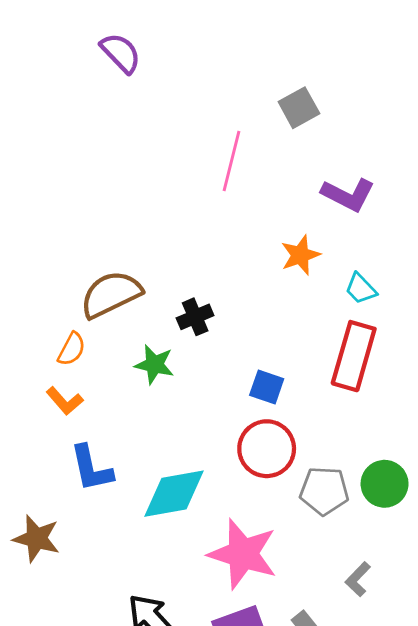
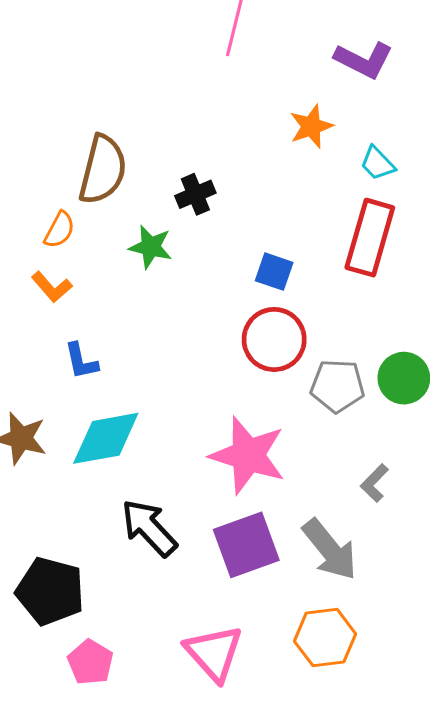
brown semicircle: (111, 294) -> (103, 170), turned 130
blue L-shape: (91, 468) -> (81, 361), size x0.7
cyan diamond: (174, 494) -> (106, 438), moved

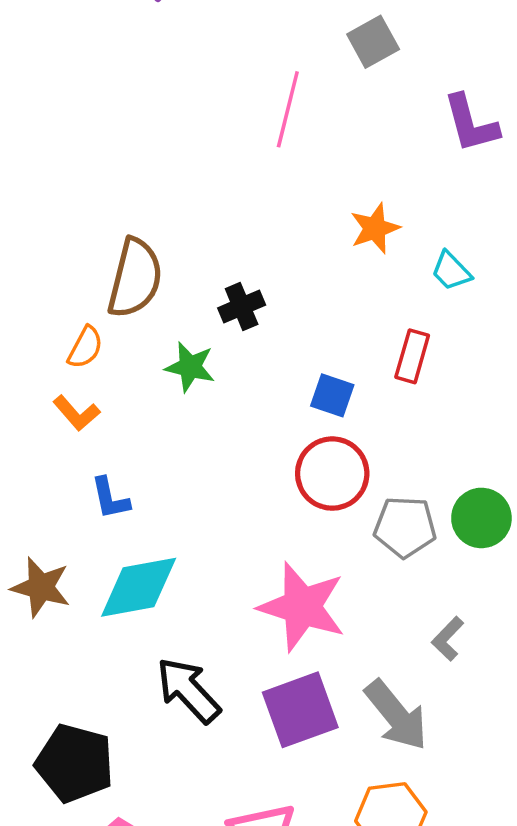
purple L-shape: (364, 60) -> (471, 124), moved, turned 48
red rectangle: (370, 238) -> (412, 356), moved, size x0.6

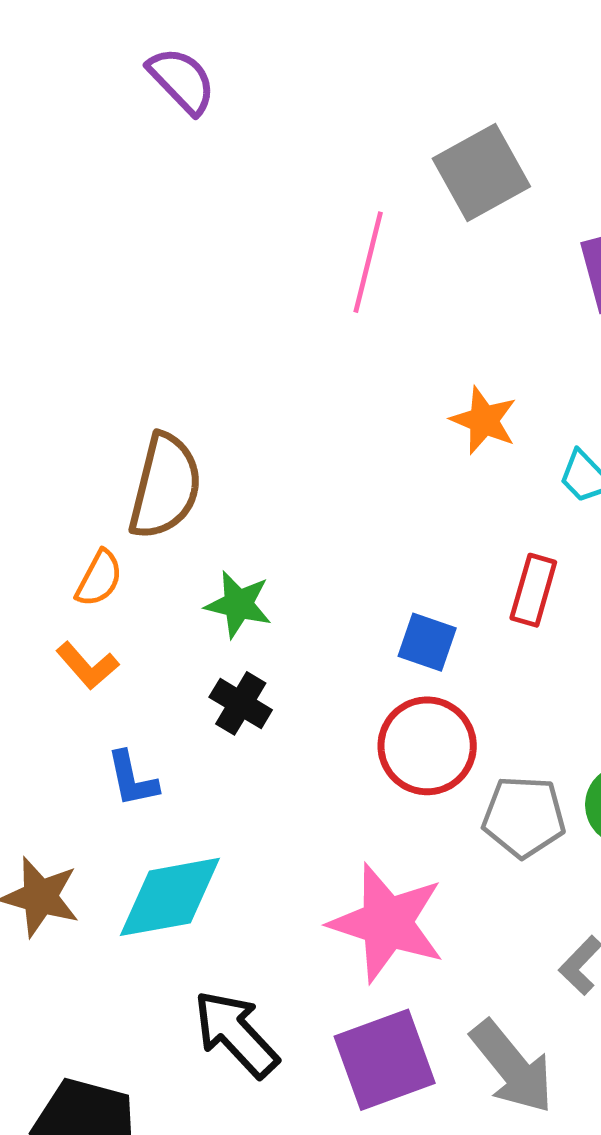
gray square: (373, 42) -> (481, 172), size x1.4
orange star: (375, 228) -> (484, 420), turned -30
black cross: (242, 307) -> (241, 703), moved, turned -36

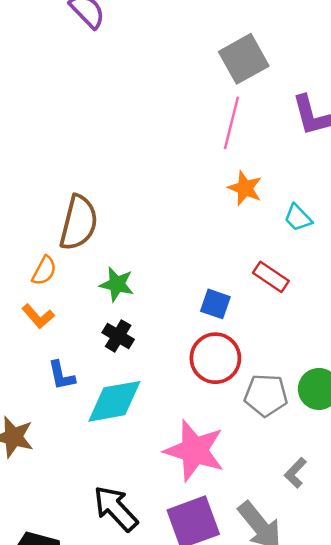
pink line: (368, 262) -> (231, 123), moved
red rectangle: (533, 590) -> (271, 277), turned -72
cyan diamond: (170, 897) -> (114, 401), moved

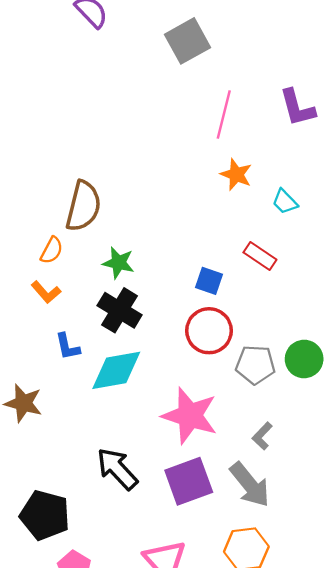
gray square: (244, 59) -> (187, 41), moved
black cross: (118, 336) -> (120, 310), size x1.5
gray L-shape: (295, 473) -> (262, 436), moved

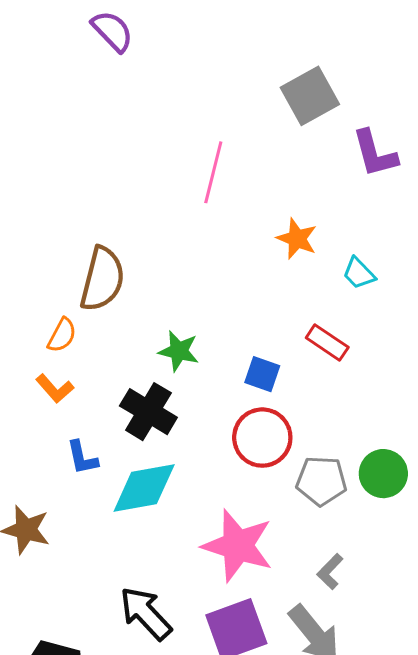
gray square: (187, 41) -> (310, 96), moved
pink line: (224, 115) -> (213, 172), moved
green star: (118, 263) -> (179, 351), moved

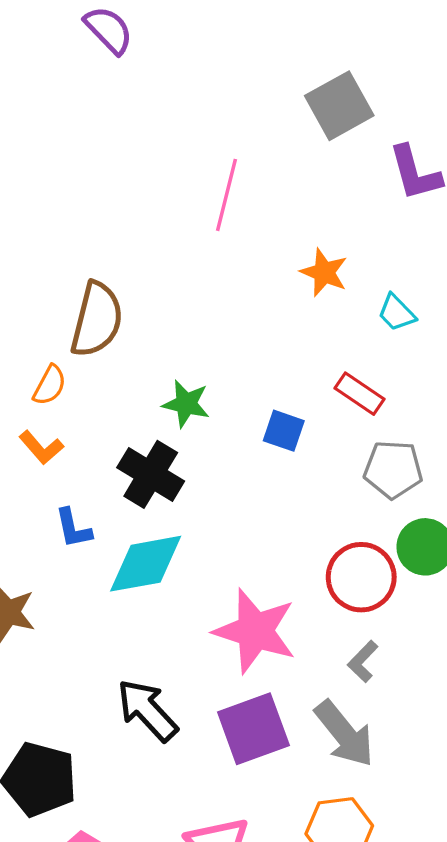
red circle: (262, 438) -> (361, 577), moved
gray pentagon: (321, 481) -> (393, 469), moved

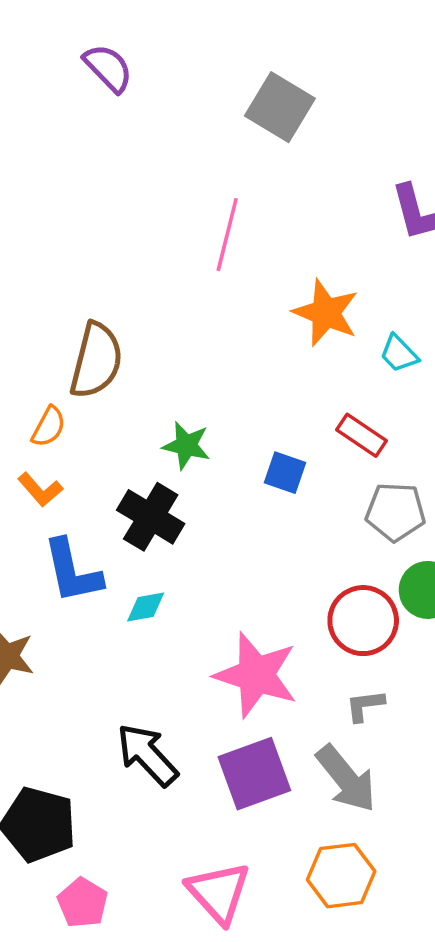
gray square: (339, 106) -> (280, 107), moved, turned -30
orange star: (324, 272) -> (326, 313), size x1.4
blue L-shape: (73, 528) -> (72, 571), size x1.6
cyan diamond: (146, 564) -> (146, 607), size x0.5
gray L-shape: (363, 661) -> (365, 706), turned 39

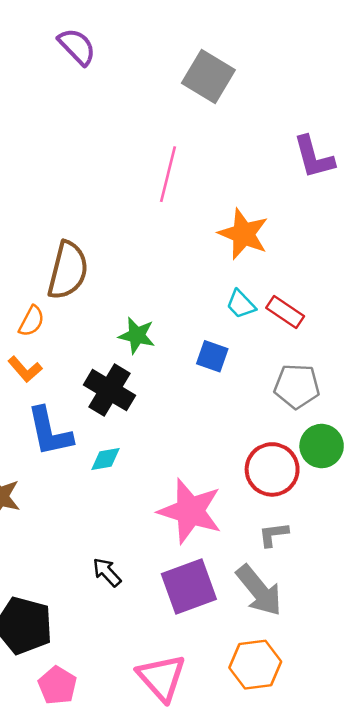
cyan trapezoid: (399, 354) -> (241, 304), moved
red rectangle: (361, 435) -> (285, 312), moved
black arrow: (147, 755) -> (107, 572), size x0.6

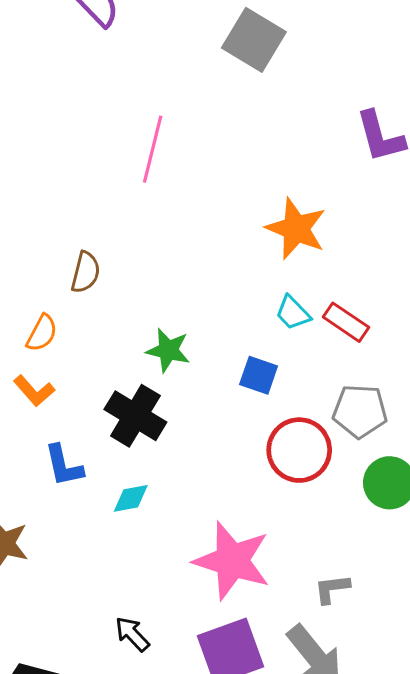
pink line: (168, 174) -> (153, 149), moved
brown semicircle: (68, 270) -> (86, 272), size x0.6
blue L-shape: (50, 432) -> (64, 466), size x0.7
red circle: (272, 469) -> (299, 450), moved

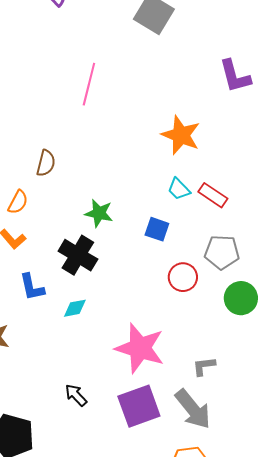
red circle: (299, 450) -> (183, 277), size x0.7

